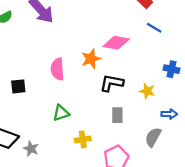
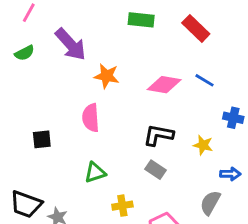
blue line: (154, 28) -> (204, 80), moved
orange star: (91, 59) -> (107, 76), moved, turned 30
gray rectangle: (117, 115) -> (156, 170), moved, turned -56

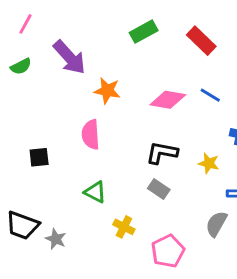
green rectangle: (141, 20) -> (144, 32), turned -35
green triangle: (95, 172) -> (95, 192), turned 45
yellow cross: (122, 206) -> (124, 227), turned 36

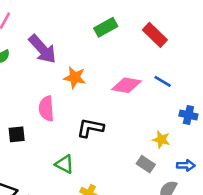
pink semicircle: (91, 135) -> (46, 109), moved
black L-shape: (162, 153) -> (90, 128), moved
gray rectangle: (159, 189) -> (146, 164), moved

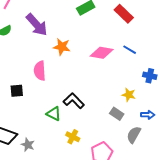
black L-shape: (90, 128) -> (74, 101), moved, turned 35

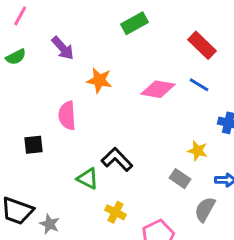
red rectangle: (124, 14) -> (202, 45), moved
purple arrow: (37, 25) -> (63, 48), size x0.7

